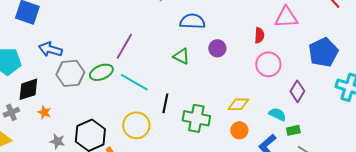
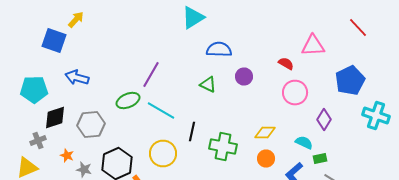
red semicircle: (259, 35) -> (286, 64), turned -63
gray hexagon: (70, 73) -> (91, 124), moved
orange star: (44, 112) -> (67, 156), moved

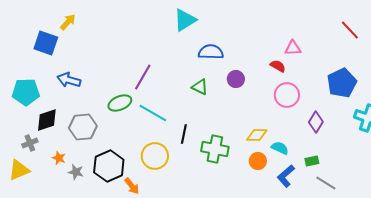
pink triangle: (313, 46) -> (293, 48), moved, size x0.7
cyan semicircle: (304, 142) -> (280, 148), moved

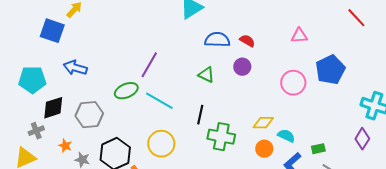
red semicircle: (278, 66) -> (247, 41), moved
blue pentagon: (342, 83) -> (330, 70), moved
purple diamond: (316, 122) -> (362, 139), moved
black line: (184, 134) -> (200, 115), moved

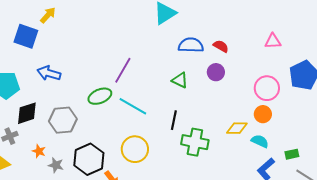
orange circle: (264, 149) -> (263, 114), moved

